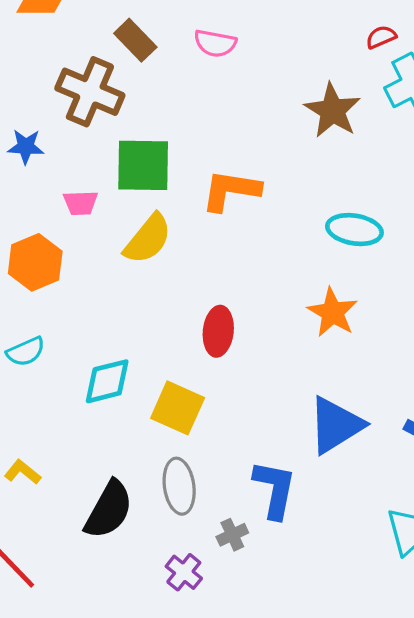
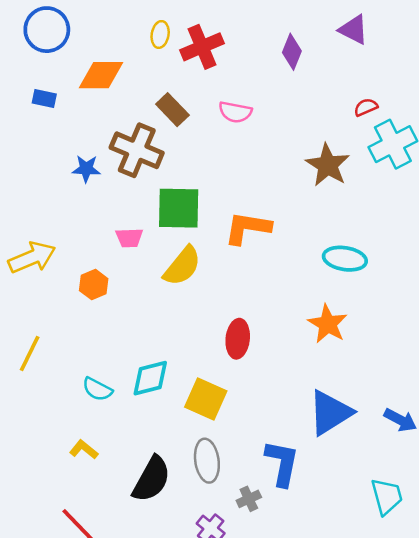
blue star: (26, 147) -> (86, 169), moved
orange hexagon: (35, 262) -> (94, 285), size x0.7
cyan semicircle: (26, 352) -> (97, 389), moved, turned 52

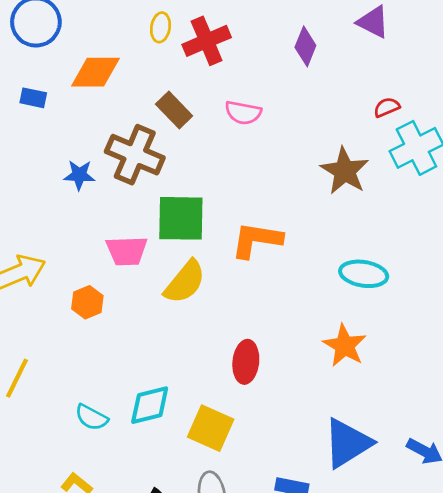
pink trapezoid: (129, 238) -> (127, 251), size x1.4

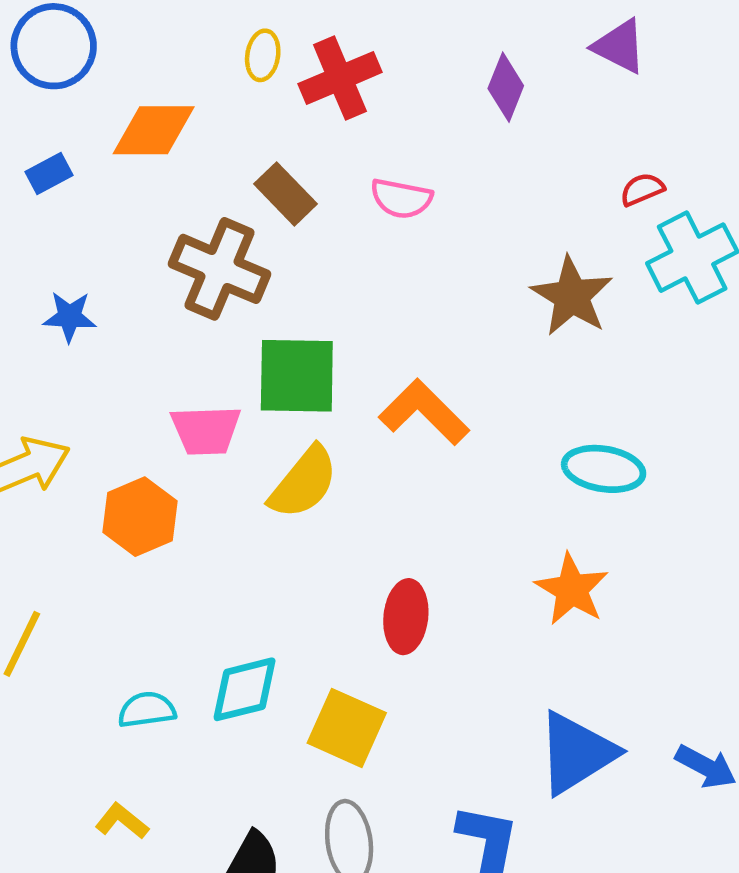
blue rectangle: (33, 98) -> (49, 173), turned -40
blue star: (79, 175) -> (70, 317), moved
orange L-shape: (257, 240) -> (424, 412), turned 36
orange hexagon: (87, 302) -> (140, 517), size x1.4
cyan semicircle: (91, 417) -> (147, 710), turned 144

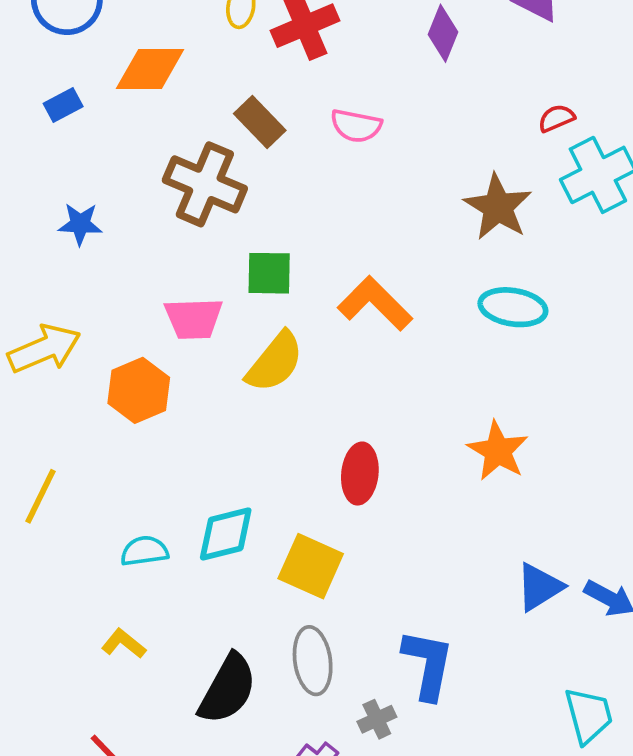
green square: (297, 376) -> (269, 273), size x0.7
cyan ellipse: (604, 469) -> (513, 307), moved
blue triangle: (576, 753) -> (539, 587), moved, size x0.7

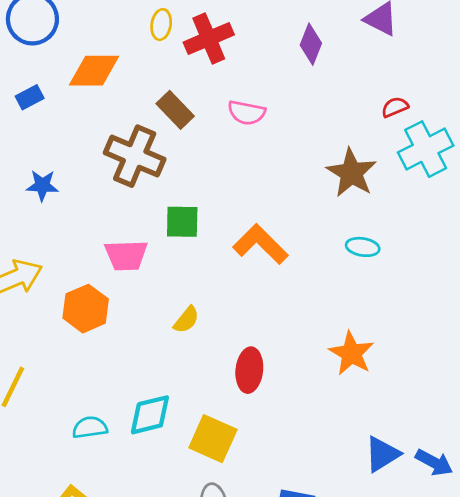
cyan ellipse: (513, 307) -> (363, 247), size x0.7
yellow semicircle: (275, 362) -> (186, 320), moved, size x0.6

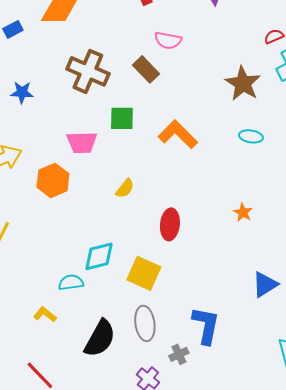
brown rectangle: (175, 110) -> (146, 69), moved
orange star: (351, 353) -> (243, 212), size x0.6
cyan semicircle: (90, 427) -> (71, 282), moved

